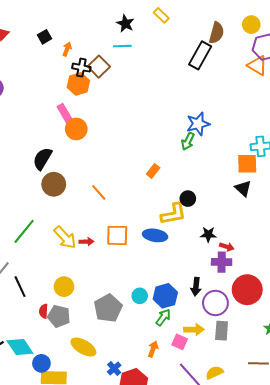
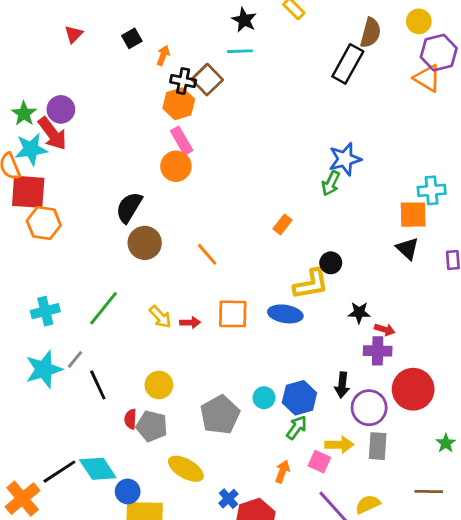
pink rectangle: (65, 114) -> (182, 141), moved
yellow arrow: (65, 237) -> (160, 317), size x0.7

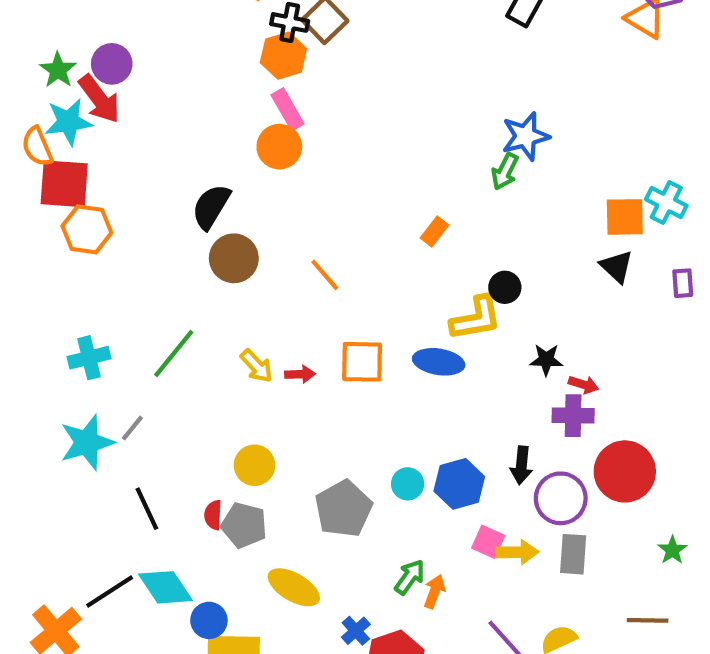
cyan cross: (432, 190) -> (666, 202), moved, turned 32
black line: (98, 385) -> (147, 509), moved
green arrow: (297, 428) -> (410, 577), moved
pink square: (319, 462) -> (488, 542), moved

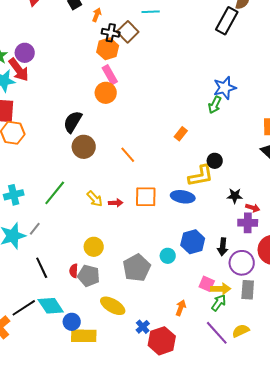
blue hexagon: (459, 484) -> (193, 242), moved
green arrow: (410, 577) -> (219, 303), moved

